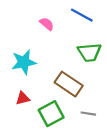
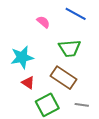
green trapezoid: (89, 52) -> (70, 48), moved
red triangle: (23, 98) -> (28, 83), moved, turned 48

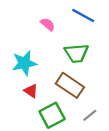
gray line: (82, 105) -> (90, 115), turned -48

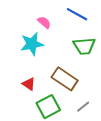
green trapezoid: (76, 53) -> (84, 46), moved
cyan star: (24, 63) -> (32, 44), moved

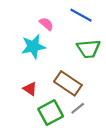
gray line: (83, 107) -> (78, 108), moved

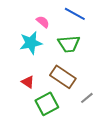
green trapezoid: (89, 49) -> (69, 44), moved
gray line: (78, 108) -> (87, 98), moved

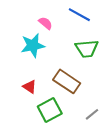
green trapezoid: (69, 44) -> (87, 49), moved
gray line: (87, 98) -> (92, 114), moved

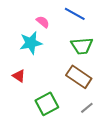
brown rectangle: (67, 81) -> (79, 77), moved
red triangle: (30, 87) -> (19, 76), moved

